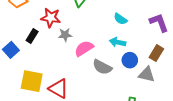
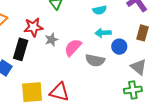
cyan semicircle: (120, 19) -> (100, 10), turned -32
black rectangle: (32, 36) -> (21, 49), size x1.5
gray triangle: (147, 74) -> (139, 67), moved, turned 42

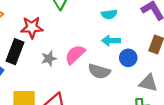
gray star: (51, 40) -> (49, 59), moved
gray triangle: (139, 67) -> (148, 83), turned -30

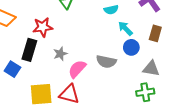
cyan arrow: (111, 41) -> (125, 28), moved, turned 49
pink semicircle: (75, 54) -> (77, 69), moved

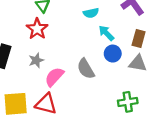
red star: (43, 27) -> (37, 29), moved, turned -30
gray semicircle: (106, 62) -> (86, 69), turned 48
gray triangle: (151, 68) -> (138, 63), moved

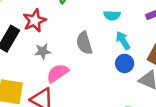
red star: (37, 29) -> (35, 21), moved
gray semicircle: (86, 69) -> (84, 43), moved

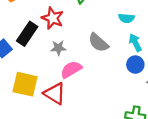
red star: (35, 21) -> (53, 18), turned -30
gray semicircle: (84, 43) -> (98, 43), turned -35

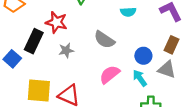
cyan arrow: (135, 43) -> (140, 78), moved
pink semicircle: (71, 69) -> (110, 74), moved

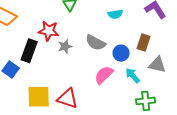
brown rectangle: (172, 45) -> (143, 42), moved
gray star: (66, 50) -> (65, 46), moved
blue circle: (143, 56) -> (121, 53), moved

